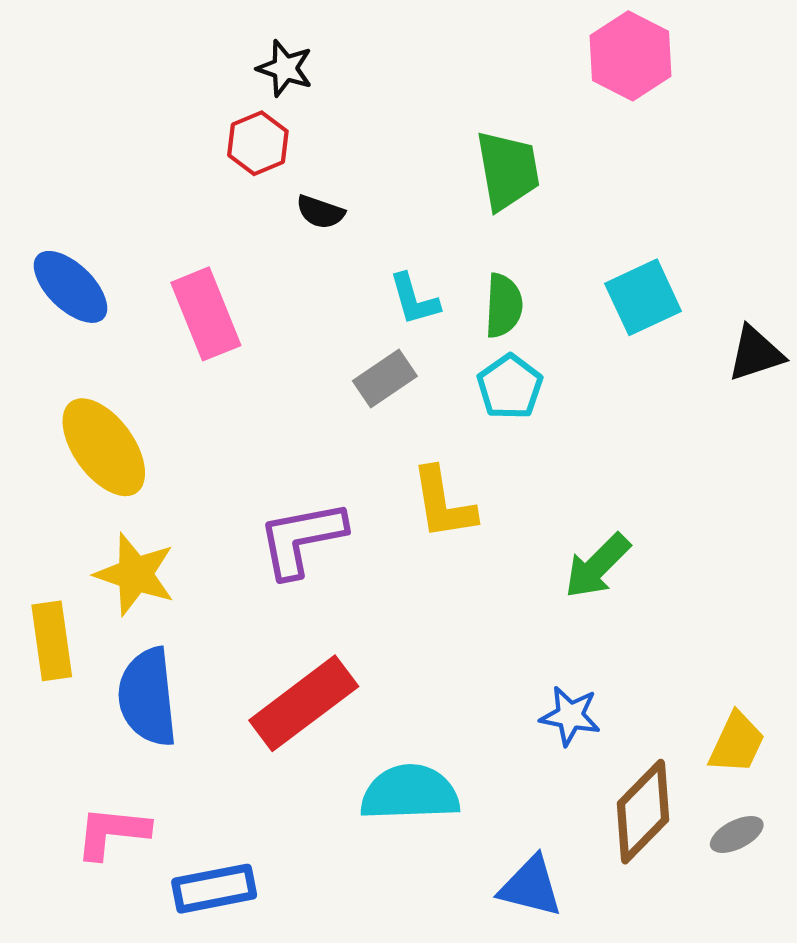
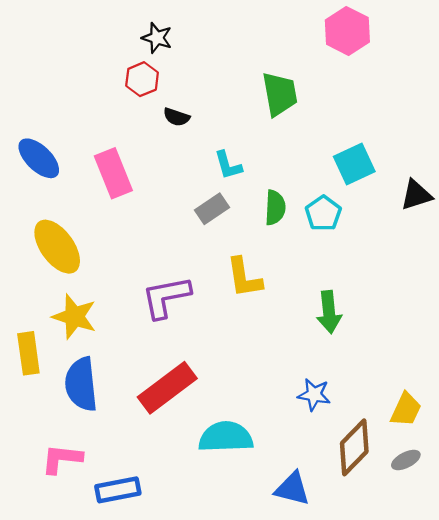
green semicircle: (504, 306) -> (275, 208), moved
cyan pentagon: (510, 387) -> (323, 213), moved
green arrow: (597, 566) -> (329, 312), turned -51

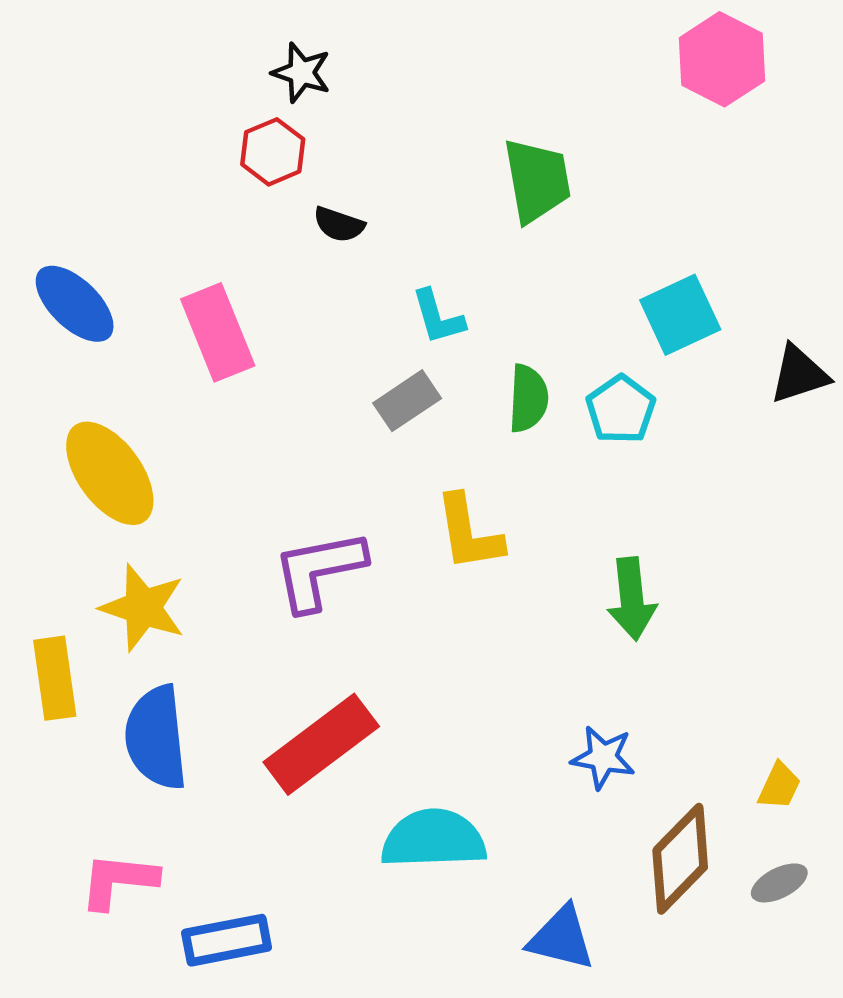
pink hexagon: (347, 31) -> (722, 59), moved
yellow trapezoid: (406, 410) -> (779, 786), size x0.7

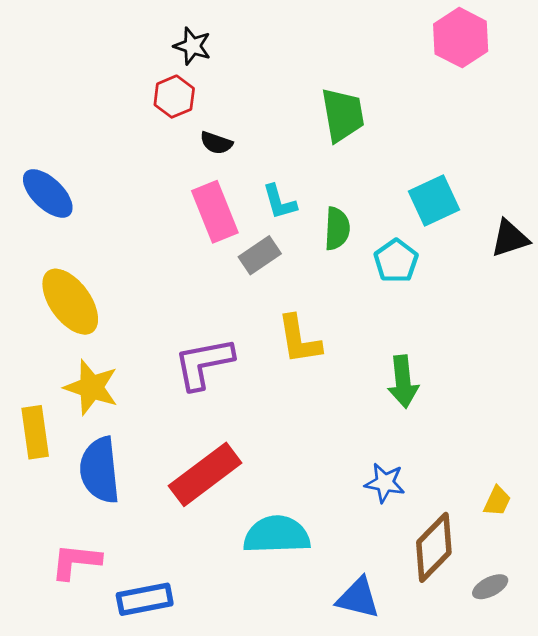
pink rectangle: (218, 332) -> (215, 212), moved
green semicircle: (528, 398) -> (337, 229), moved
gray ellipse: (779, 883) -> (490, 587), moved

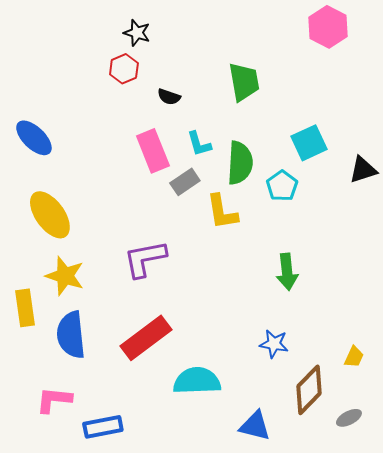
black semicircle: (216, 143) -> (169, 97), moved
green semicircle: (337, 229) -> (240, 163), size x1.4
yellow L-shape: (299, 340) -> (222, 212), moved

